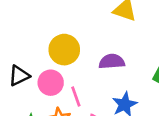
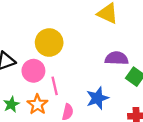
purple semicircle: (112, 62) -> (117, 58), moved

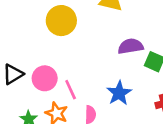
yellow circle: (49, 43) -> (61, 21), moved

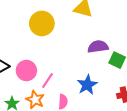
pink line: (71, 90) -> (47, 81), turned 56

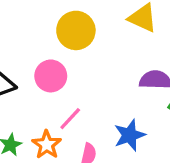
pink circle: (26, 71) -> (51, 76), moved

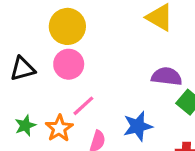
yellow circle: (76, 30) -> (67, 26), moved

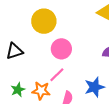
pink circle: (69, 64) -> (61, 49), moved
orange star: (59, 128) -> (41, 91), turned -30

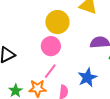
yellow circle: (44, 21) -> (57, 22), moved

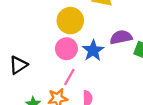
blue star: (87, 78) -> (93, 51), moved

